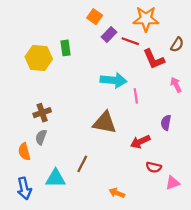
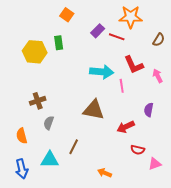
orange square: (95, 17) -> (67, 15), moved
red L-shape: (154, 59) -> (134, 65), moved
gray semicircle: (41, 137) -> (49, 123), moved

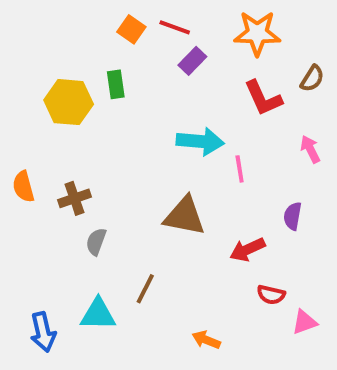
red line: (117, 37) -> (175, 27), moved
red L-shape: (134, 65) -> (263, 98), moved
orange semicircle: (22, 136) -> (23, 187), moved

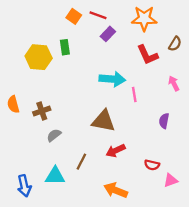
gray semicircle: (96, 242) -> (54, 135), turned 32
red arrow: (247, 249) -> (116, 151), moved
orange arrow: (206, 340) -> (116, 190), size x1.5

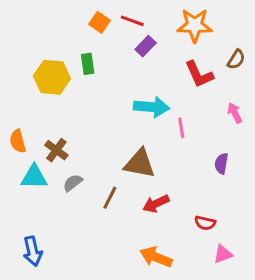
brown cross: (42, 111) -> (56, 150), turned -35
brown line: (81, 162) -> (110, 198), moved
cyan triangle: (55, 176) -> (34, 177), moved
pink triangle: (171, 180) -> (223, 254), moved

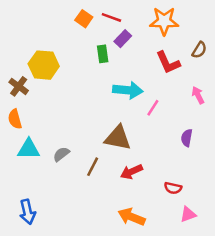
green rectangle: (88, 64) -> (103, 54), moved
pink line: (181, 128) -> (153, 108), turned 42
brown cross: (56, 150) -> (19, 86), moved

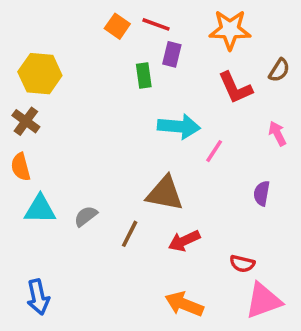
purple rectangle: (123, 39) -> (172, 54), turned -30
yellow hexagon: (44, 65) -> (40, 74), moved
pink triangle: (188, 214) -> (263, 301), size x1.6

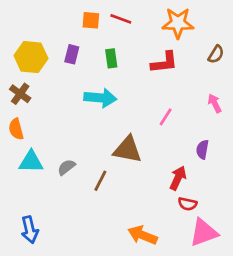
orange square: (117, 26) -> (91, 20), turned -30
purple rectangle: (172, 54) -> (72, 54), moved
red L-shape: (235, 88) -> (164, 62), moved, turned -72
cyan arrow: (179, 126) -> (100, 98), moved
red arrow: (184, 241) -> (178, 178), moved, turned 140

